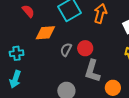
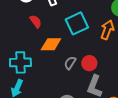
cyan cross: (17, 53) -> (20, 62), size x1.5

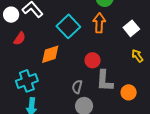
red semicircle: (36, 21) -> (20, 39), moved, turned 88
gray semicircle: (70, 63) -> (77, 87), moved

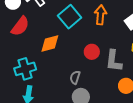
red semicircle: (20, 39) -> (20, 26), size x1.5
gray L-shape: (105, 81) -> (114, 61), moved

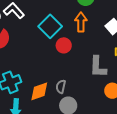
orange diamond: (50, 44) -> (39, 91), moved
red circle: (92, 52) -> (64, 45), moved

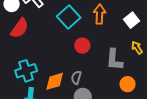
red circle: (64, 45) -> (82, 46), moved

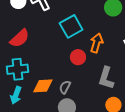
orange arrow: (100, 14) -> (96, 43), moved
red semicircle: (20, 28) -> (20, 38), moved

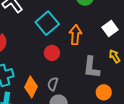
red circle: (78, 57) -> (52, 53), moved
orange diamond: (43, 86) -> (31, 87), turned -50

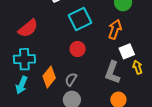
white square: (110, 29) -> (127, 51), moved
orange arrow: (75, 35) -> (115, 29), moved

